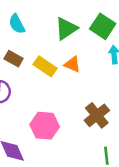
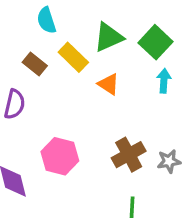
yellow rectangle: (45, 66) -> (73, 57), moved

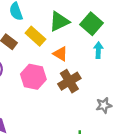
brown cross: (129, 155) -> (69, 81), moved
pink hexagon: (60, 156) -> (33, 77), moved

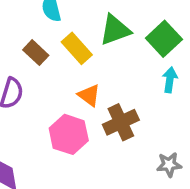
orange triangle: (60, 54) -> (89, 95), moved
pink hexagon: (33, 77) -> (69, 134), moved

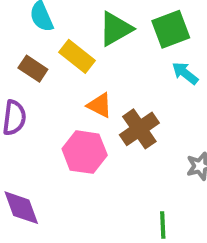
green square: (164, 39) -> (171, 29), turned 32
cyan arrow: (170, 80) -> (185, 73), turned -50

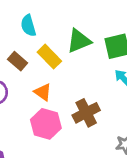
orange triangle: (100, 105) -> (43, 92), moved

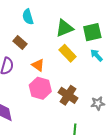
yellow rectangle: (49, 57) -> (68, 53), moved
brown cross: (86, 113) -> (68, 95), moved, turned -30

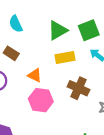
yellow rectangle: (68, 53) -> (65, 57), turned -48
brown cross: (68, 95) -> (78, 88), moved

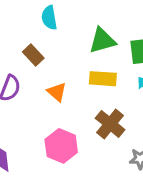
pink hexagon: (41, 100) -> (61, 146), moved

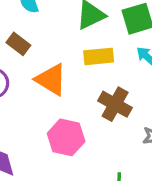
orange triangle: (57, 92) -> (51, 79), size x1.5

